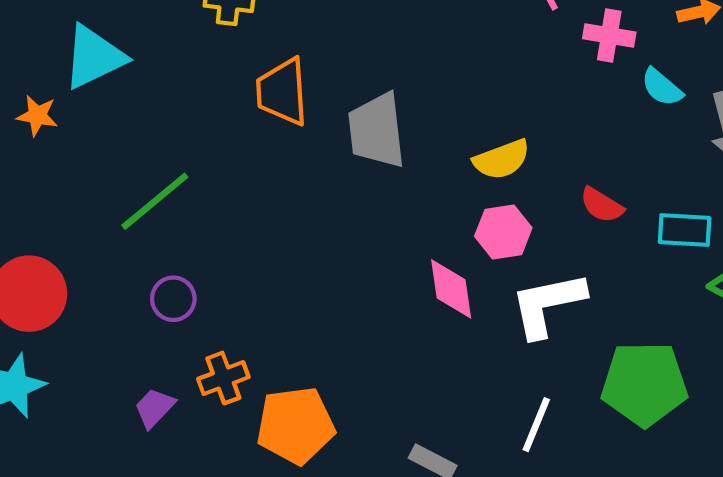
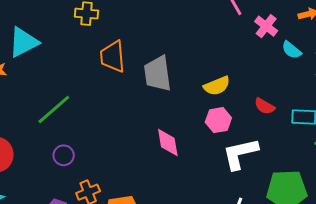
pink cross: (609, 35) -> (266, 26), turned 30
pink diamond: (451, 289) -> (168, 143), moved

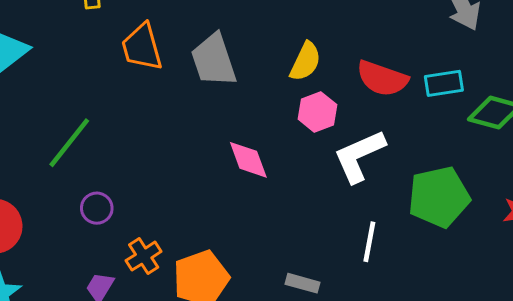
yellow semicircle: (217, 86) -> (305, 61), turned -32
red semicircle: (265, 106) -> (382, 78), size x1.6

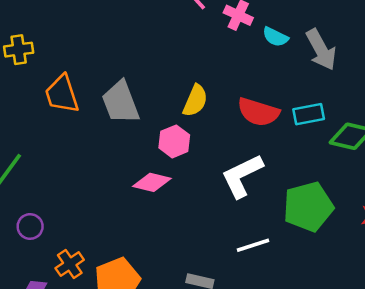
pink hexagon: (317, 112) -> (174, 141), moved
pink diamond: (248, 160) -> (152, 182), turned -54
white line: (369, 242) -> (253, 245), turned 64

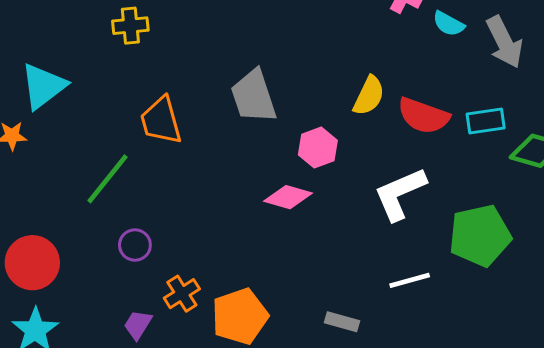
orange trapezoid: (62, 94) -> (161, 121), moved
yellow semicircle: (195, 101) -> (369, 96), moved

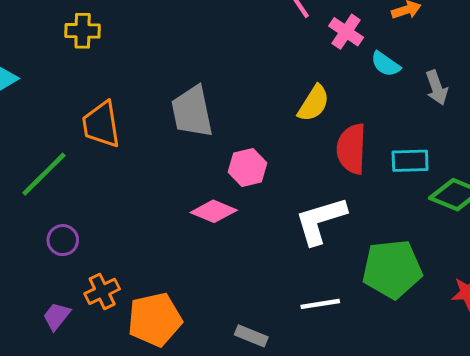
gray arrow: (504, 42) -> (437, 88), size x0.7
yellow semicircle: (369, 96) -> (314, 103), moved
red semicircle: (423, 116) -> (352, 149), turned 66

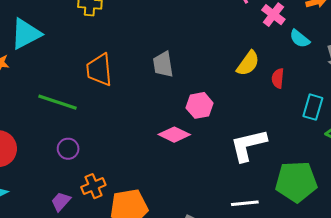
gray trapezoid: (192, 112) -> (163, 64), size x0.7
red semicircle: (352, 149) -> (278, 78), moved, size x0.6
cyan rectangle: (410, 161) -> (313, 107), turned -75
green line: (44, 174) -> (58, 102), turned 60

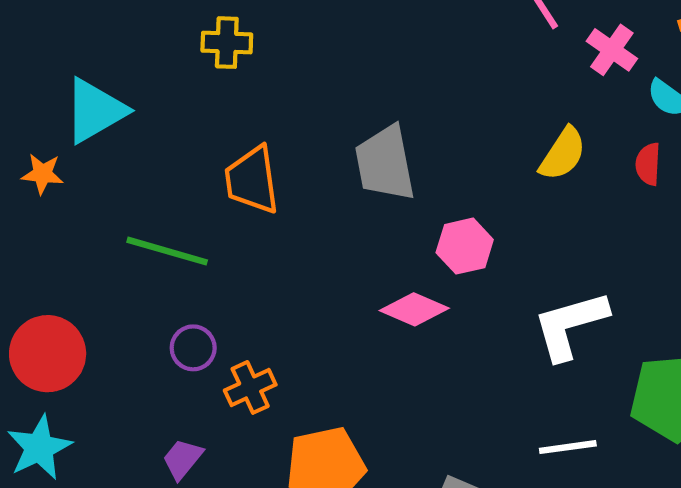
gray trapezoid: (163, 64) -> (385, 163), size x1.4
red semicircle: (278, 78) -> (648, 164), moved
orange cross: (93, 186) -> (250, 387), moved

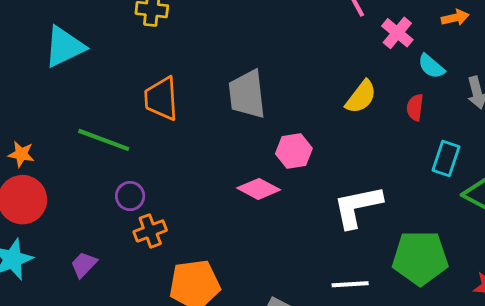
orange star: (42, 174) -> (21, 154), moved
purple circle: (193, 348) -> (130, 196), moved
purple trapezoid: (182, 459) -> (84, 265), moved

